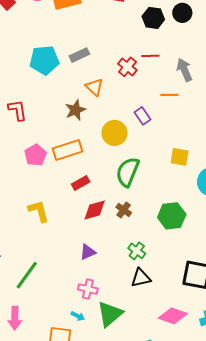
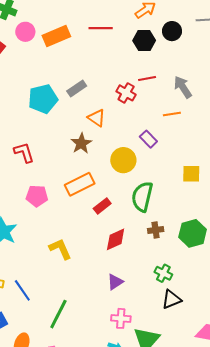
pink pentagon: (36, 155) -> (37, 196), moved, turned -30
red rectangle: (81, 183) -> (102, 206), moved
brown cross: (124, 210) -> (156, 230), moved, turned -35

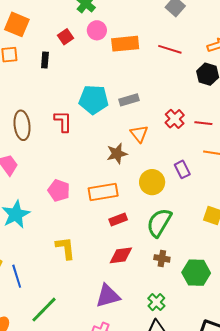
red line: (147, 79) -> (203, 123), moved
red L-shape: (24, 152) -> (63, 121), moved
purple triangle: (115, 282) -> (108, 296), size x1.5

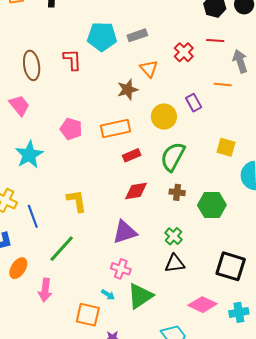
red line: (203, 123) -> (215, 40), moved
yellow L-shape: (65, 248) -> (77, 201), moved

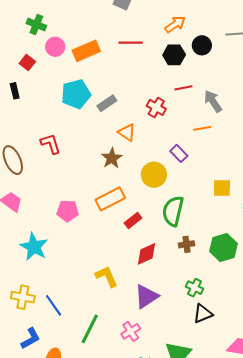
cyan pentagon: (102, 37) -> (76, 94), moved
yellow L-shape: (77, 201) -> (107, 277), moved
pink cross: (121, 269) -> (131, 331), moved, turned -36

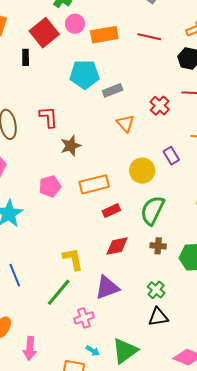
red square: (27, 62) -> (44, 33), size x1.8
brown star: (112, 158) -> (71, 146), moved
pink pentagon: (68, 211) -> (50, 186), turned -30
green line: (90, 329) -> (59, 292), moved

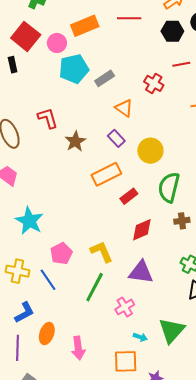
pink circle: (75, 24) -> (57, 43), moved
purple rectangle: (171, 156) -> (116, 138), moved
pink pentagon: (50, 186) -> (61, 254), moved
purple triangle: (107, 287) -> (141, 272), turned 40

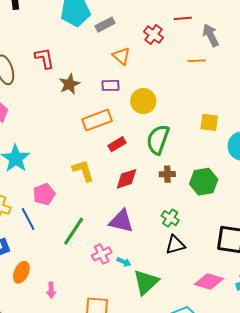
purple rectangle: (116, 138) -> (111, 85), turned -54
yellow L-shape: (102, 252) -> (83, 171), moved
cyan arrow: (140, 337) -> (124, 262), moved
pink arrow: (78, 348) -> (51, 290), size x0.7

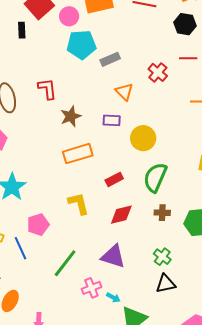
orange rectangle: (97, 120) -> (78, 154), moved

